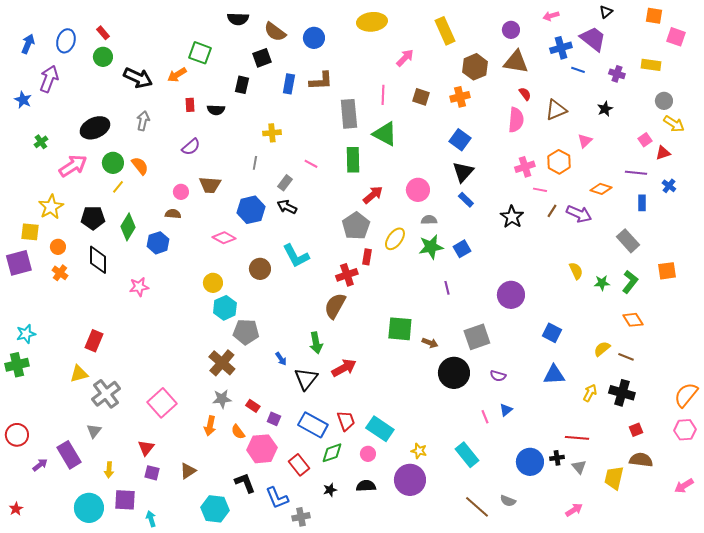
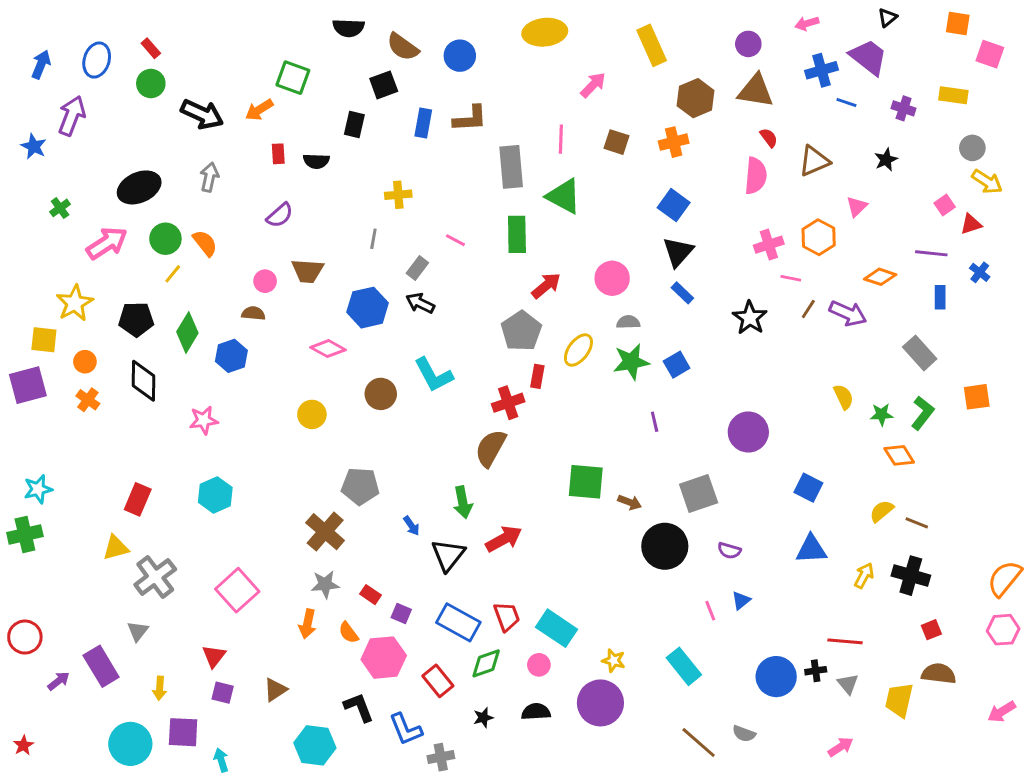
cyan hexagon: (225, 308) -> (215, 495), moved
orange diamond: (633, 320) -> (899, 455), moved

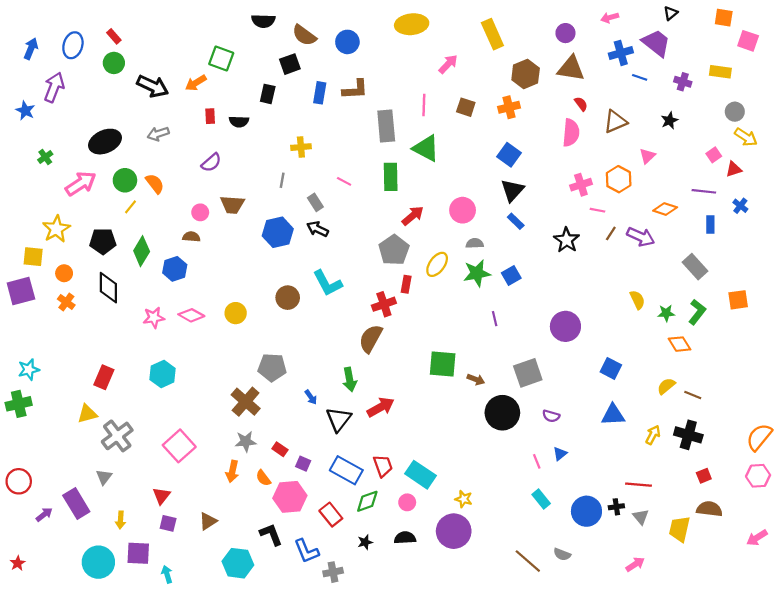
gray arrow: (209, 177) -> (158, 134), turned -120
gray rectangle: (417, 268) -> (315, 202), turned -70
pink diamond: (328, 349) -> (191, 315), moved
cyan rectangle: (684, 666) -> (541, 499), moved, size x0.7

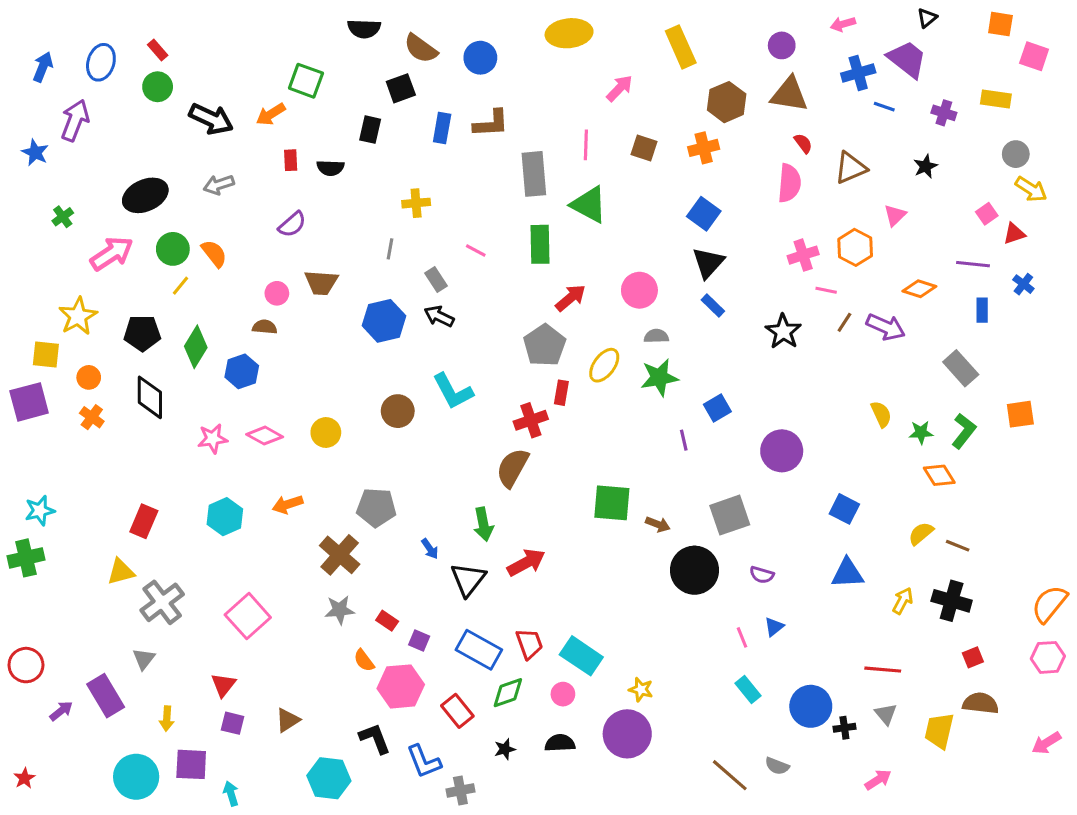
blue square: (511, 275) -> (717, 408), moved
orange arrow: (232, 471) -> (288, 504), moved, turned 60
black cross: (616, 507) -> (844, 728), moved

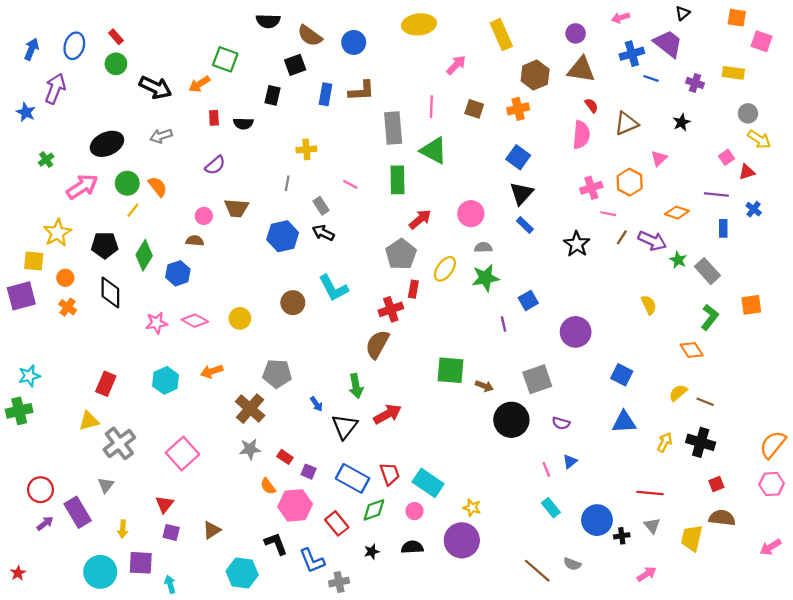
green star: (921, 432) -> (678, 260), moved, turned 30
red circle: (26, 665) -> (41, 490), moved

